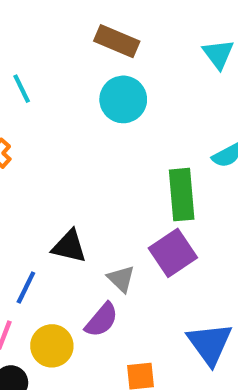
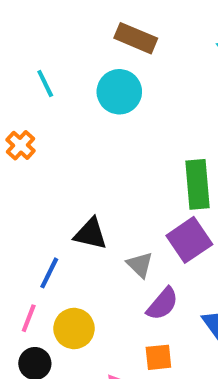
cyan circle: (123, 99) -> (119, 92), moved
purple semicircle: (102, 320) -> (163, 304), moved

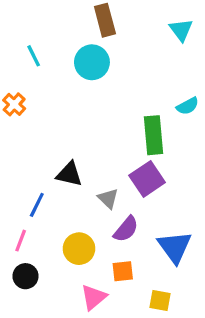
brown rectangle: (136, 38) -> (105, 20), turned 52
yellow circle: (74, 328) -> (79, 249), moved

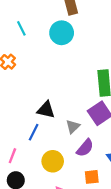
gray triangle: (108, 198) -> (73, 127), turned 32
blue line: (37, 205) -> (34, 132), moved
orange square: (123, 271) -> (92, 177), moved

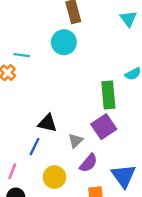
cyan line: (21, 28) -> (22, 55), moved, turned -56

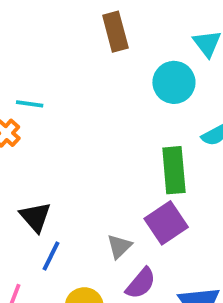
cyan circle: (64, 42) -> (174, 82), moved
black triangle: (47, 123) -> (35, 217), moved, turned 36

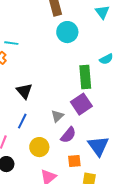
cyan circle: (174, 82) -> (67, 32), moved
black triangle: (35, 217) -> (24, 91), moved

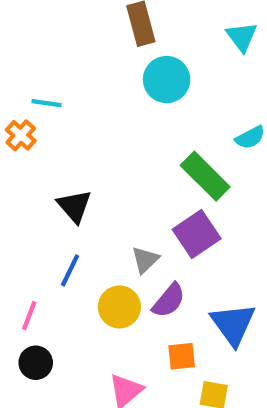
green rectangle: (85, 77) -> (205, 176), turned -40
yellow circle: (39, 147) -> (119, 307), moved

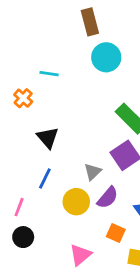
cyan line: (46, 103) -> (49, 74), moved
orange cross: (21, 135) -> (23, 98), moved
orange square: (182, 356) -> (116, 233), turned 30

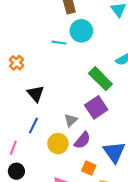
cyan line: (49, 74) -> (59, 43), moved

